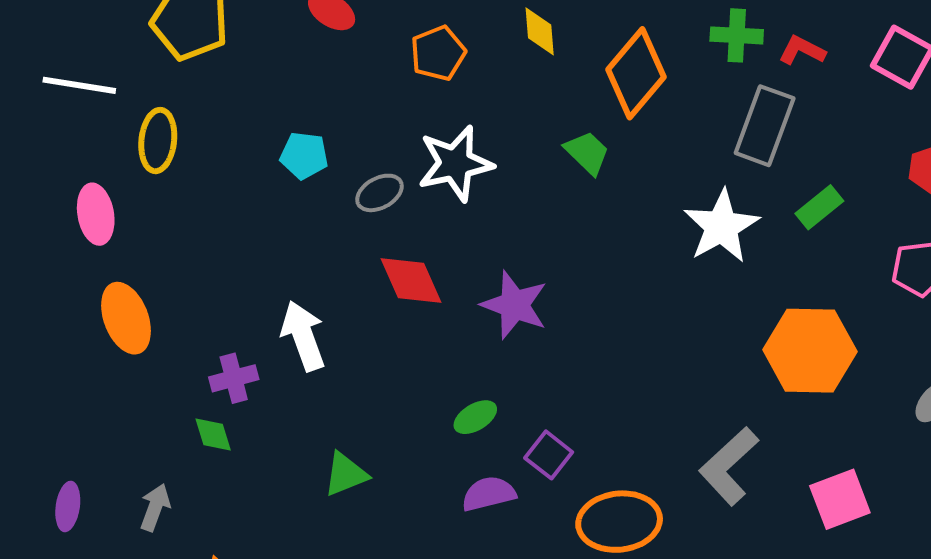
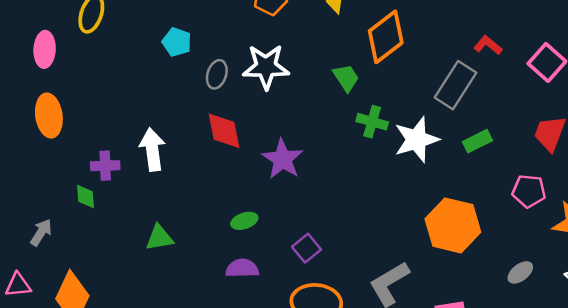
green cross: (737, 35) -> (372, 122), moved
gray ellipse: (380, 193) -> (217, 74), turned -56
purple square: (549, 455) -> (307, 248), moved

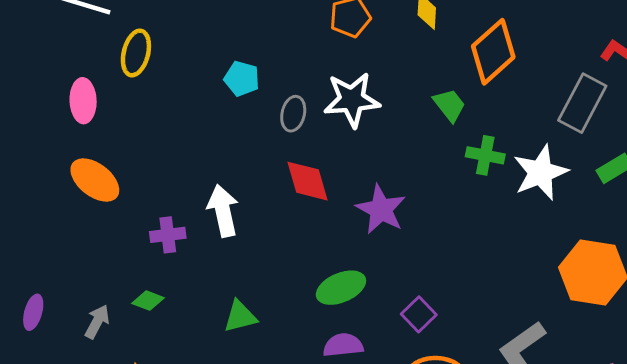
orange ellipse: (49, 116) -> (95, 180), turned -39
green diamond: (86, 197) -> (148, 301), moved, turned -60
green ellipse: (244, 221) -> (341, 288), size x1.5

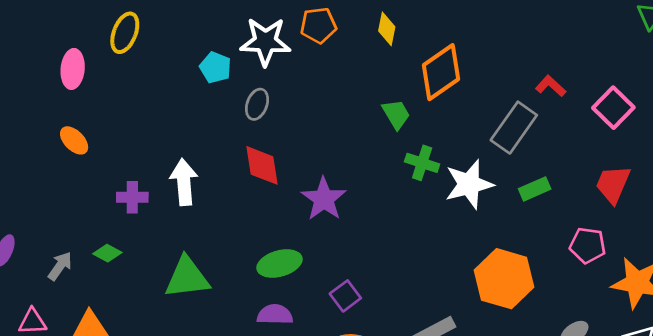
white star: (352, 100) -> (265, 42), moved
orange ellipse: (95, 180) -> (74, 140), size x0.7
green triangle: (240, 316) -> (187, 278), size x1.5

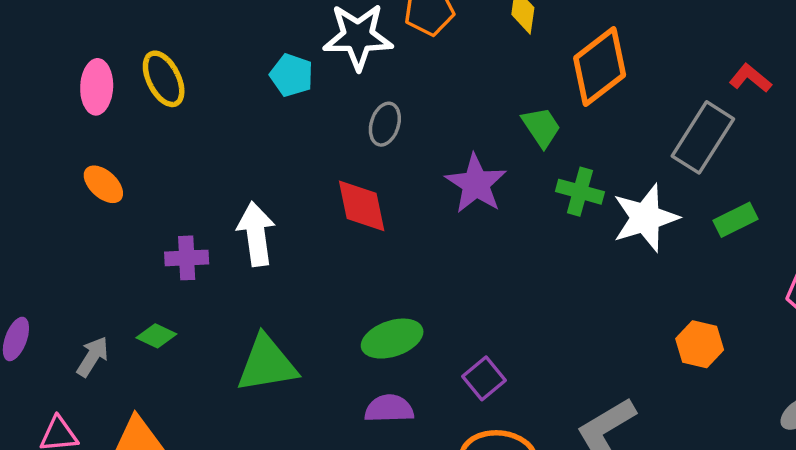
yellow ellipse: (125, 33) -> (164, 79), moved, turned -45
gray ellipse: (257, 104) -> (385, 124), moved
purple star: (324, 199) -> (476, 184), moved
orange hexagon: (504, 279) -> (700, 344), size x0.6

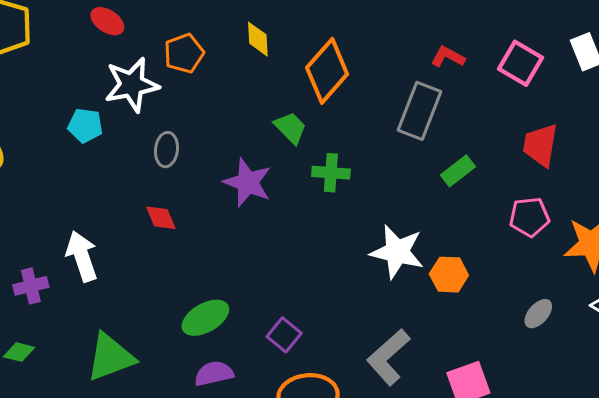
red diamond: (362, 206) -> (161, 218), size x0.7
white star: (645, 218) -> (397, 252), moved, turned -30

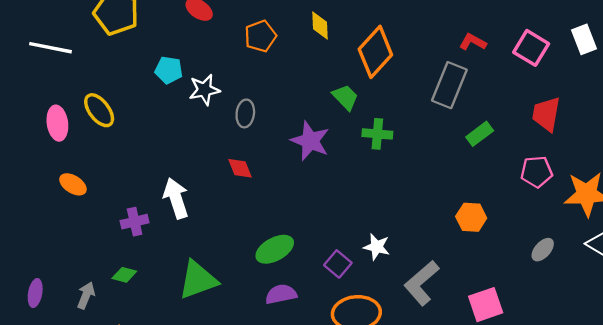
white star: (132, 85) -> (204, 90), moved, size x0.7
cyan pentagon: (85, 125) -> (169, 70), moved
white star: (397, 252) -> (377, 247), moved, size x0.6

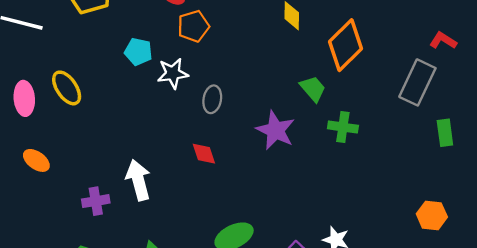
orange pentagon: (260, 36) -> (193, 26), moved
green rectangle: (480, 134) -> (445, 133), turned -64

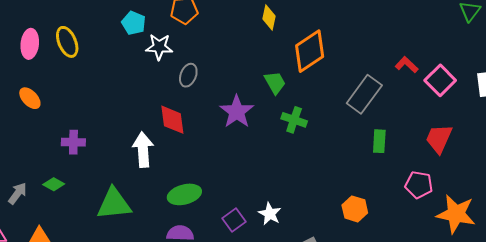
red L-shape: (443, 41) -> (407, 65), moved
red diamond: (204, 154) -> (172, 120), size x1.4
white arrow: (138, 180) -> (143, 150), moved

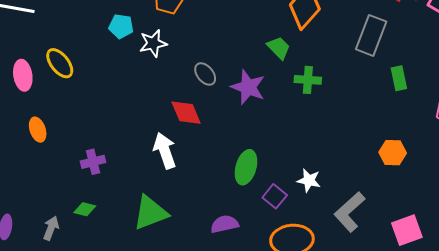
gray ellipse: (188, 75) -> (205, 74), moved, turned -45
orange ellipse: (30, 98) -> (38, 130), turned 40
green ellipse: (184, 194) -> (246, 167), moved, turned -44

